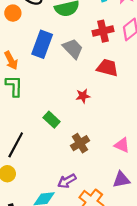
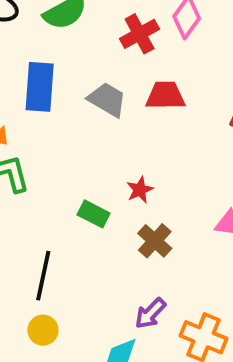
gray trapezoid: (73, 49) -> (107, 100), moved
red star: (83, 96) -> (140, 190), moved

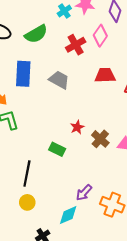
red trapezoid: (165, 96) -> (105, 75), moved
green rectangle: (94, 214) -> (57, 149), moved
brown cross: (155, 241) -> (100, 139), moved

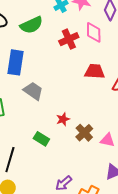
pink diamond: (100, 36) -> (94, 32), turned -40
gray trapezoid: (59, 80) -> (33, 91), moved

